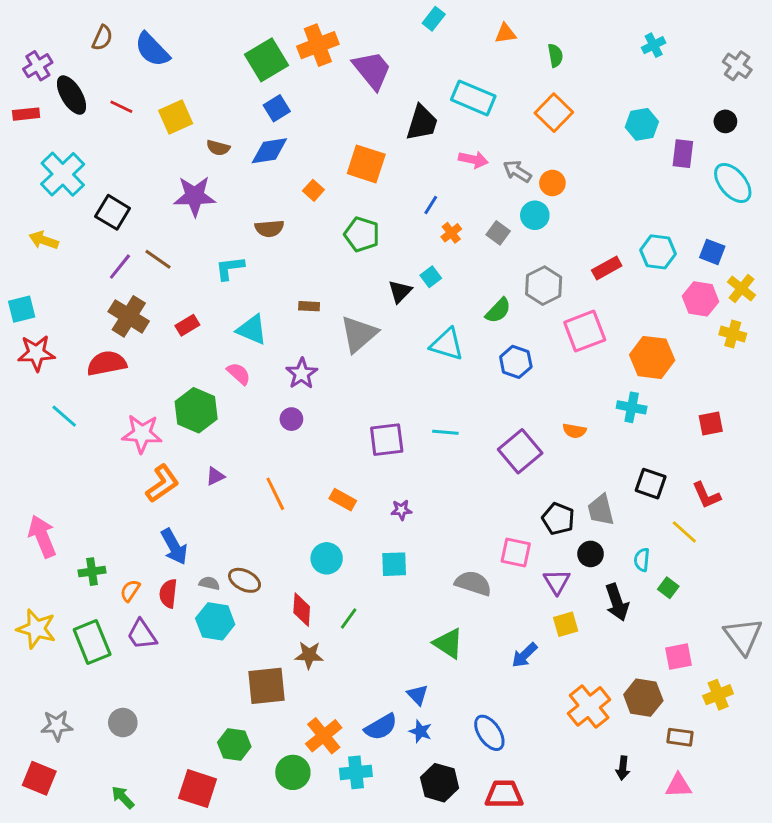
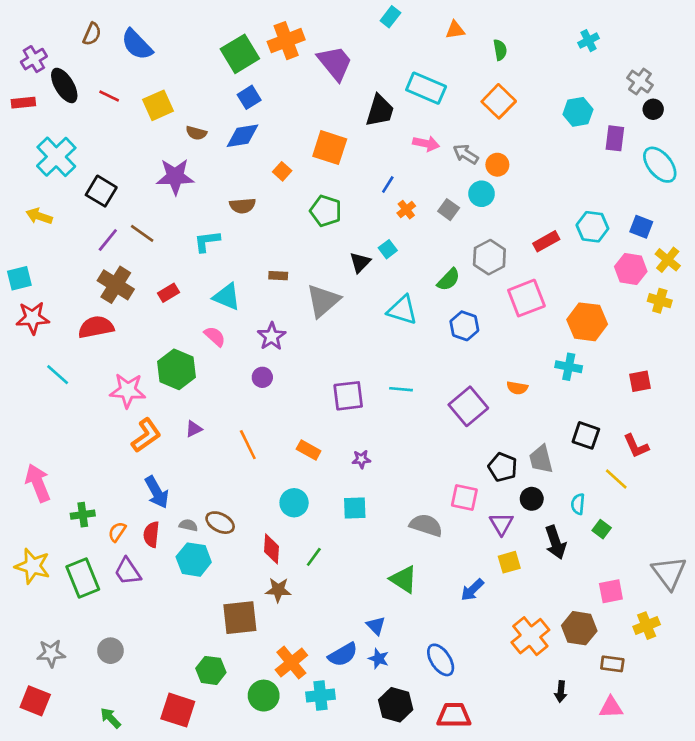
gray cross: (737, 66) -> (640, 82), moved

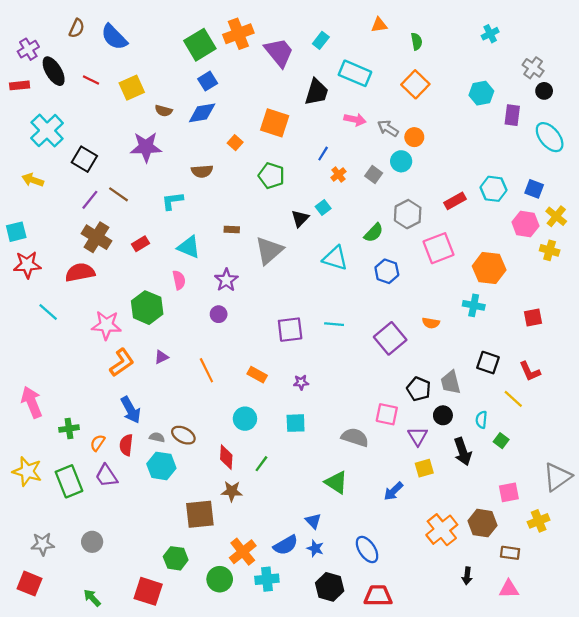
cyan rectangle: (390, 17) -> (321, 40), moved
pink semicircle: (215, 336) -> (179, 280), turned 36
gray triangle: (669, 573) -> (557, 477), turned 32

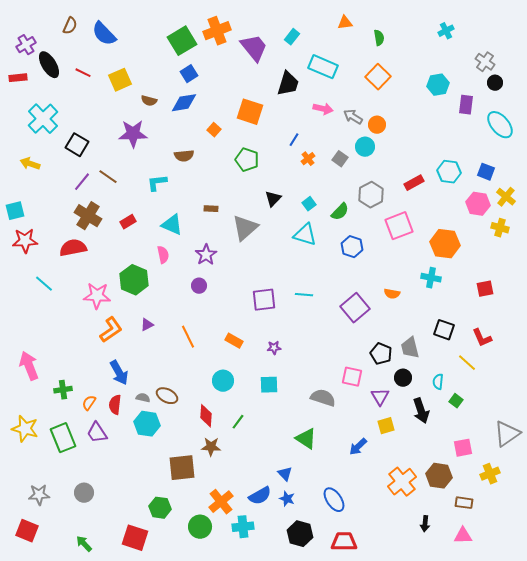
cyan square: (323, 207) -> (309, 204), moved

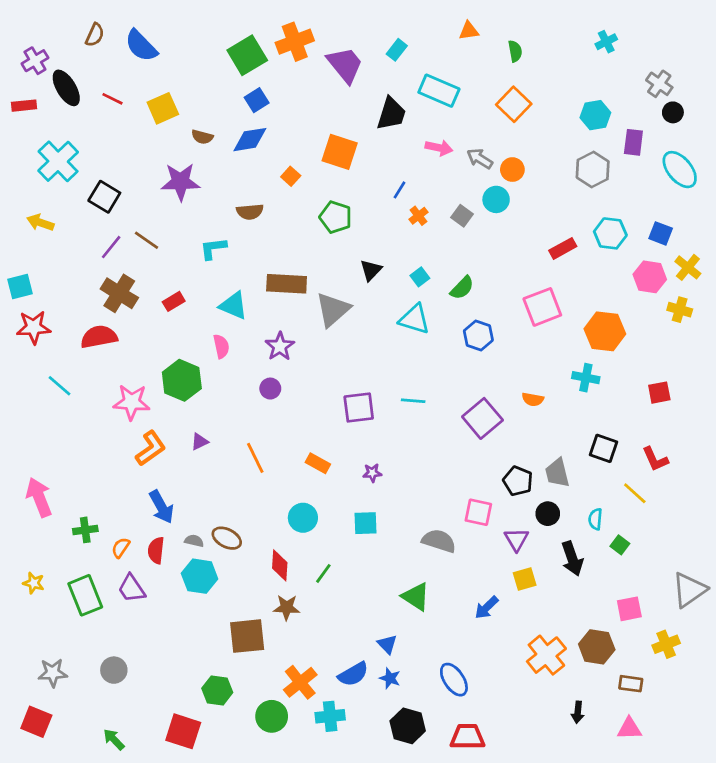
gray hexagon: (371, 195) -> (593, 170), moved
brown rectangle: (211, 209) -> (287, 284), size x2.0
yellow star: (25, 429) -> (34, 583), size x0.6

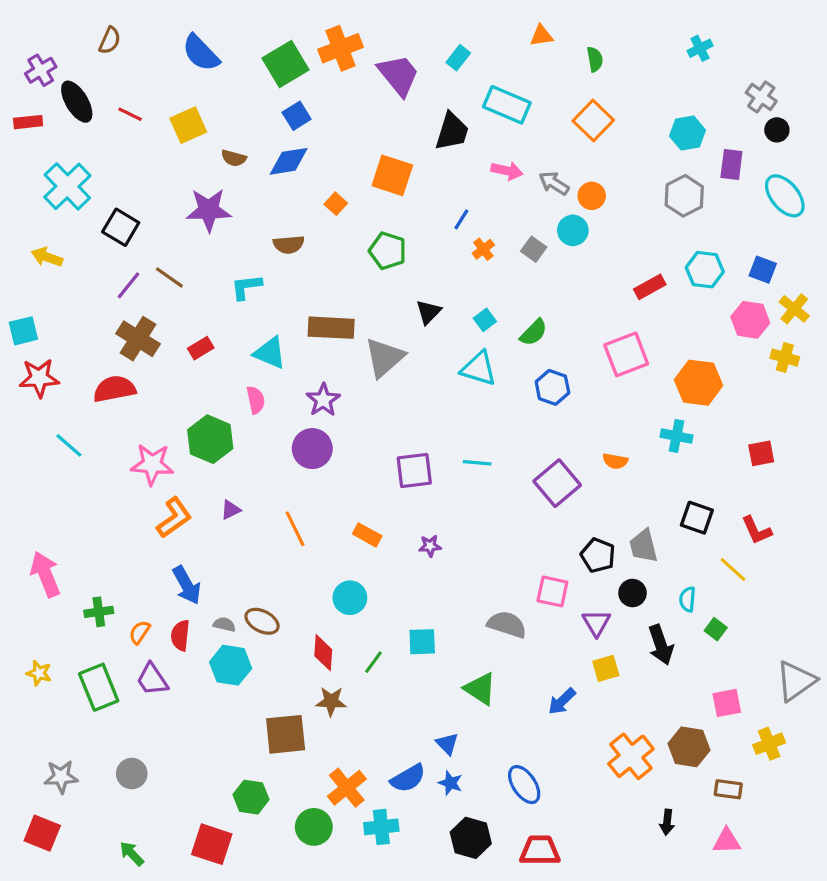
blue semicircle: (141, 46) -> (201, 53), moved
purple circle: (270, 389) -> (312, 449), size x1.6
cyan square: (365, 523) -> (422, 642), moved

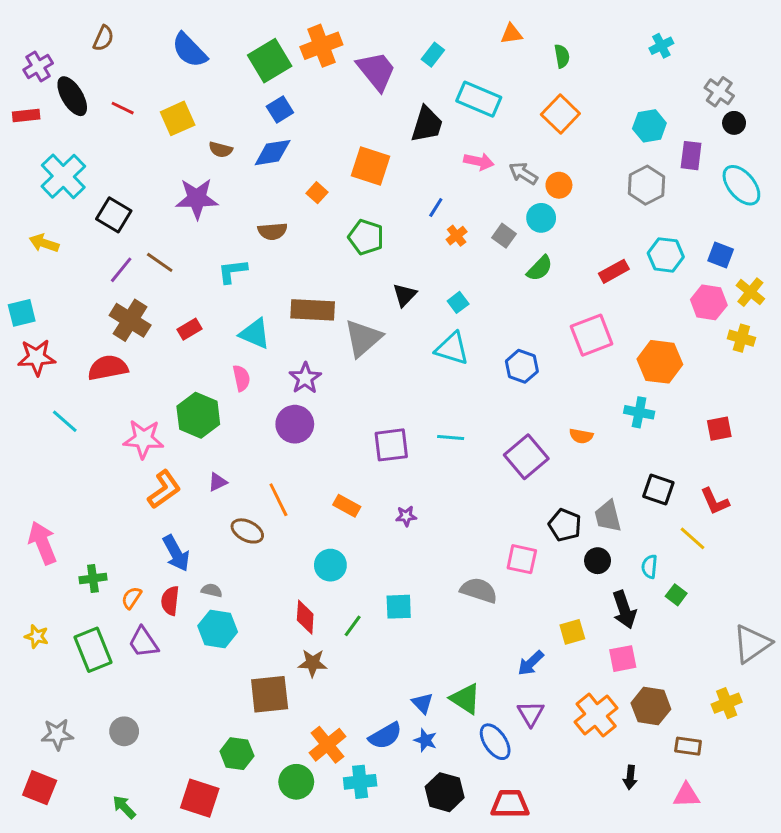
green semicircle: (534, 332) -> (540, 268), moved
brown ellipse: (262, 621) -> (247, 531), moved
purple triangle: (596, 623) -> (531, 714), moved
green triangle: (480, 689) -> (465, 699), moved
pink square: (727, 703) -> (623, 659), moved

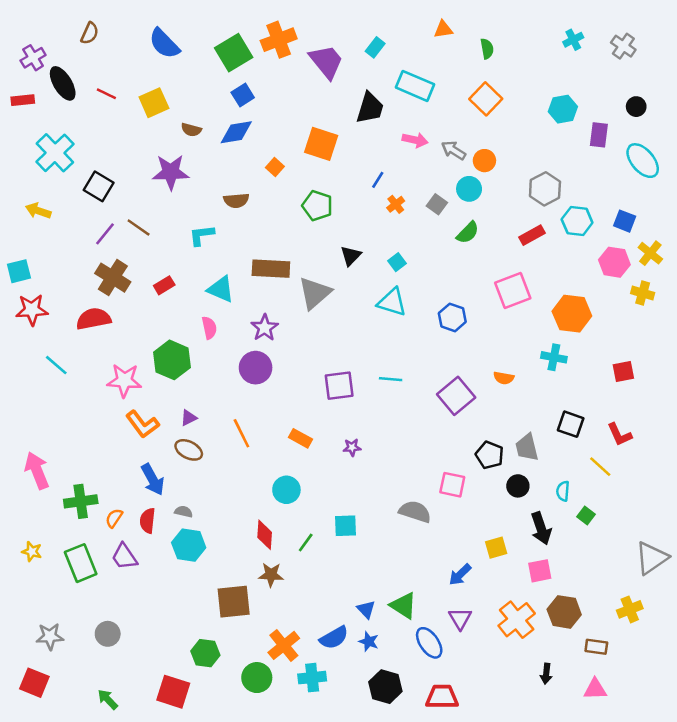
gray cross: (719, 92) -> (623, 46), moved
gray hexagon: (646, 185) -> (545, 189), moved
orange L-shape: (164, 489) -> (142, 424), turned 88
brown ellipse: (247, 531) -> (189, 450), moved
green cross: (93, 578) -> (81, 501), size x1.4

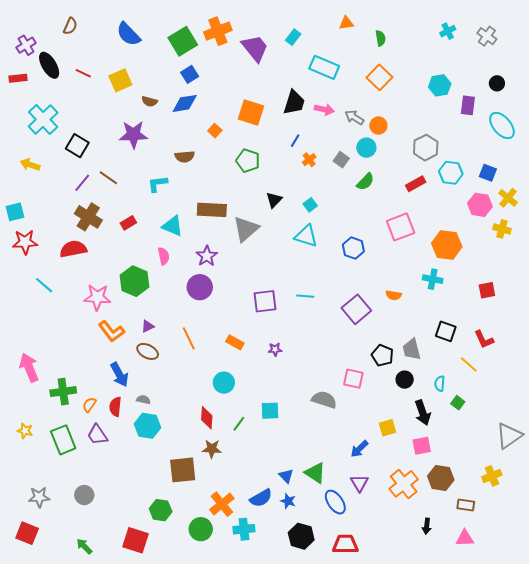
black trapezoid: (370, 108) -> (294, 102), moved

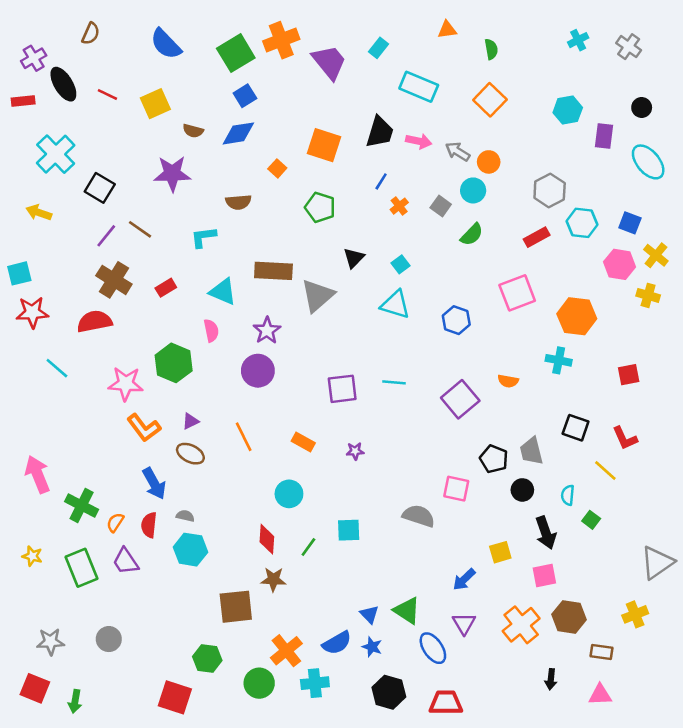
green cross: (63, 392) -> (82, 506), turned 35
green arrow: (84, 546) -> (75, 701), moved, turned -126

